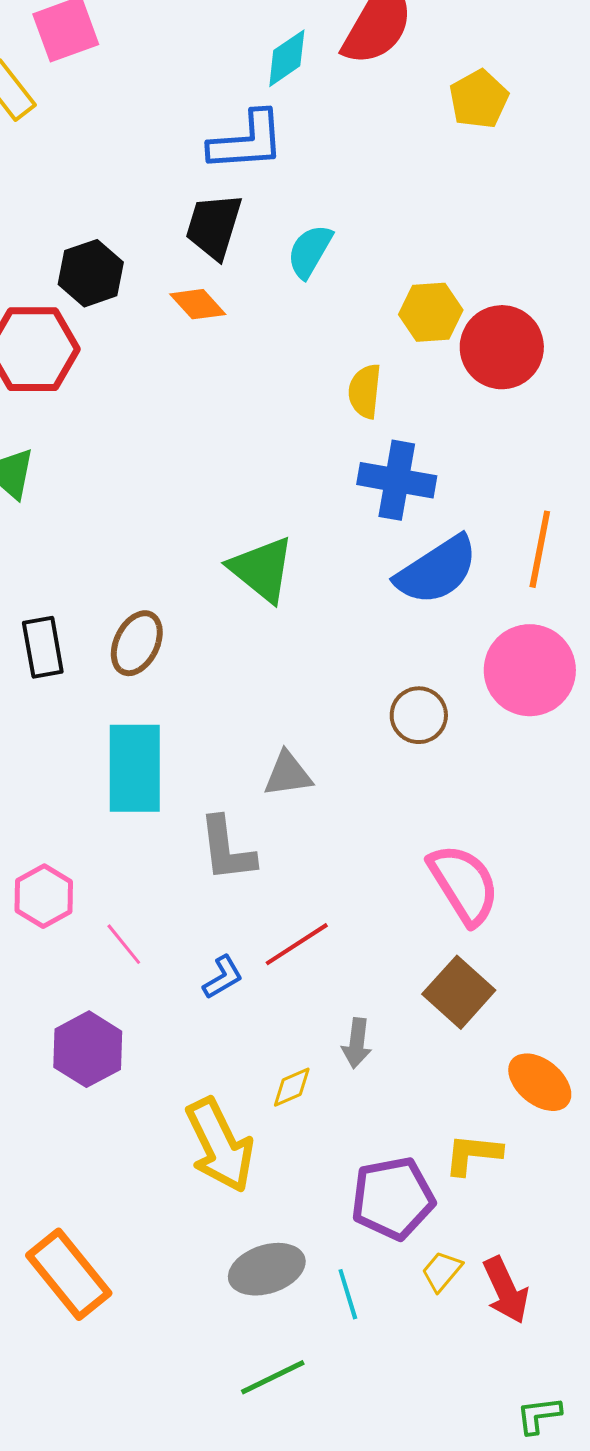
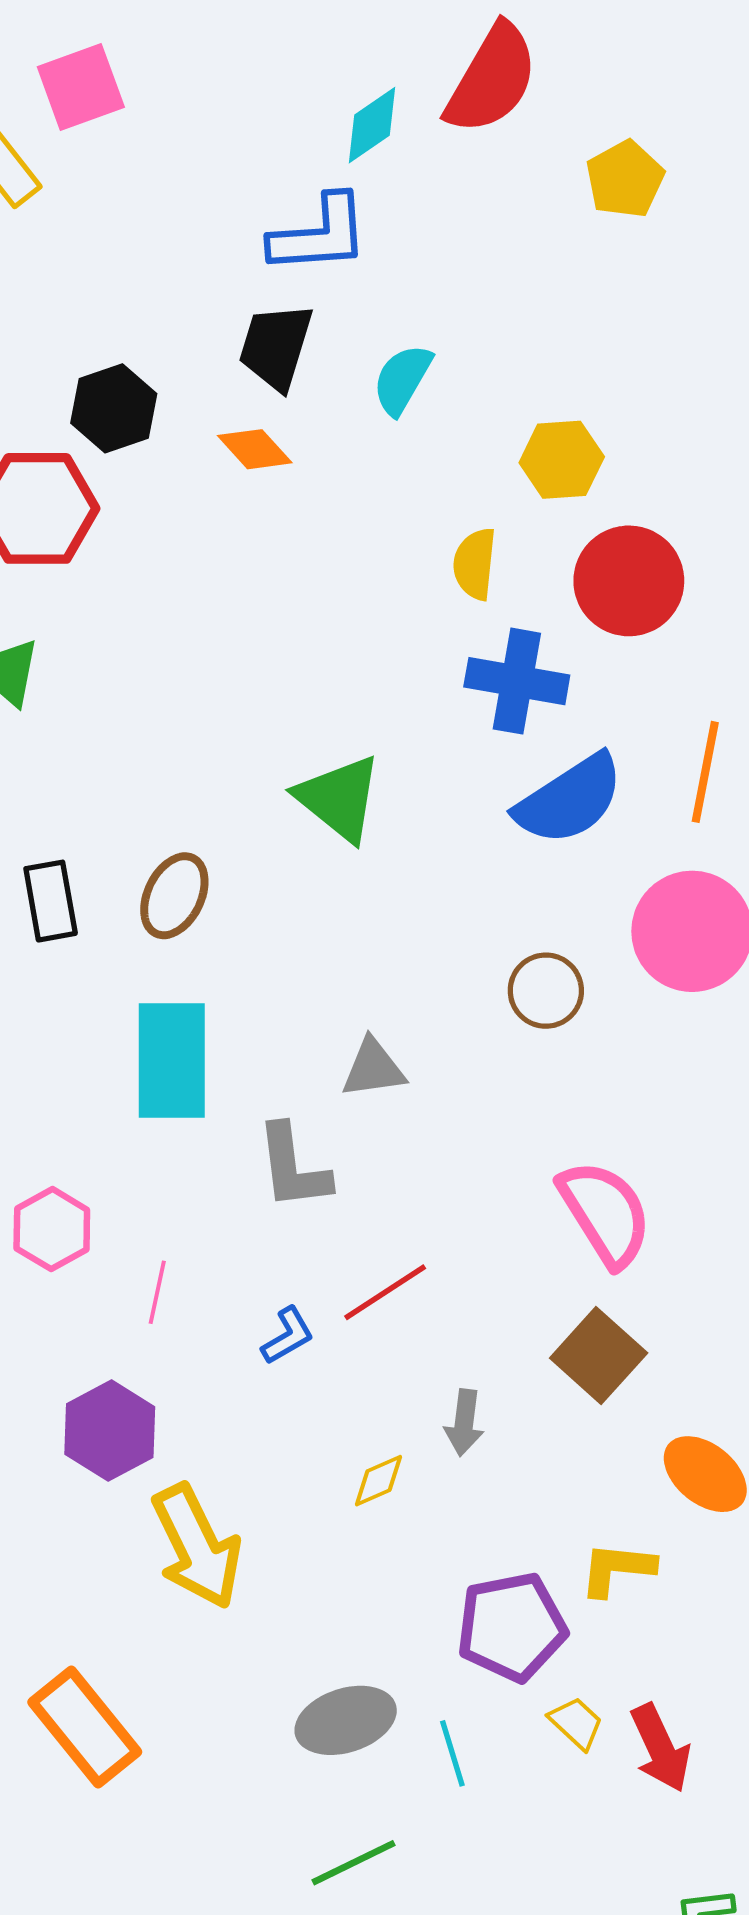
red circle: (502, 347) -> (629, 581), moved
pink line: (124, 944) -> (157, 1292), turned 51
yellow arrow: (220, 1145) -> (197, 1547), moved
yellow trapezoid: (442, 1271) -> (576, 1723), turned 93

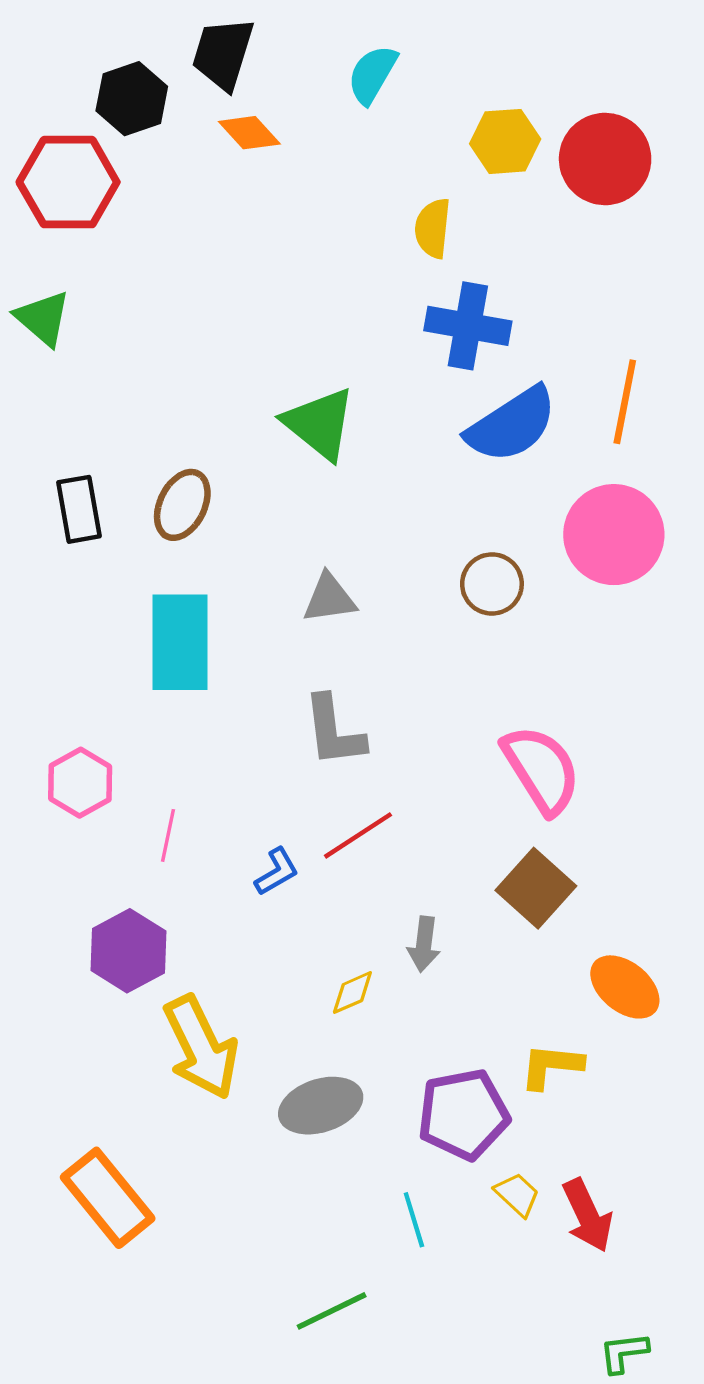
black trapezoid: (276, 346) -> (223, 54), moved
red circle: (629, 581) -> (605, 159), moved
gray triangle: (373, 1068) -> (329, 598), moved
gray L-shape: (293, 1167) -> (334, 731), moved
gray ellipse: (346, 1720) -> (321, 1106), moved

